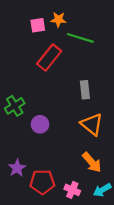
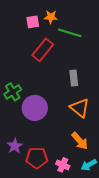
purple circle: (40, 124) -> (35, 108), size x1.6

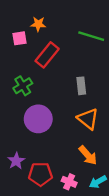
orange star: (51, 17) -> (38, 24), moved
pink square: (33, 22) -> (19, 38), moved
green line: (70, 33) -> (91, 36), moved
green cross: (13, 92) -> (23, 86), moved

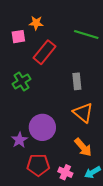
purple circle: (38, 119) -> (42, 127), moved
purple star: (16, 161) -> (19, 140), moved

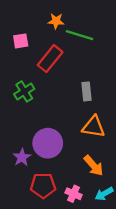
orange star: (36, 23) -> (56, 21), moved
green line: (86, 34) -> (79, 35), moved
orange triangle: (83, 113) -> (94, 127), turned -30

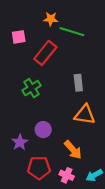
green cross: (24, 91) -> (32, 88), moved
purple circle: (48, 143) -> (43, 130), size x0.6
orange arrow: (94, 166) -> (73, 150), moved

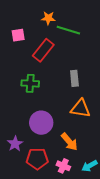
green cross: (32, 88) -> (30, 83), turned 36
purple circle: (43, 130) -> (41, 123), size x1.5
purple star: (20, 142) -> (15, 144), moved

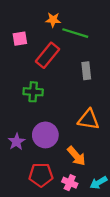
gray rectangle: (74, 78) -> (86, 71), moved
purple star: (15, 144) -> (17, 142), moved

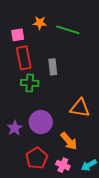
orange star: (53, 20) -> (40, 23), moved
red rectangle: (48, 55) -> (24, 58), moved, turned -50
gray rectangle: (86, 71) -> (53, 67), moved
red pentagon: (41, 175) -> (37, 158), turned -30

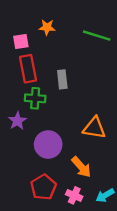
green line: (68, 30) -> (97, 36), moved
purple star: (15, 128) -> (17, 121), moved

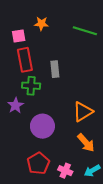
orange triangle: (94, 128) -> (83, 112), turned -40
orange arrow: (81, 167) -> (86, 143), moved

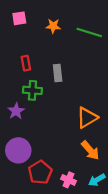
orange star: (41, 24) -> (53, 26), moved
pink square: (19, 36) -> (19, 18), moved
red rectangle: (25, 60) -> (26, 63), size x0.6
purple circle: (42, 126) -> (18, 150), moved

